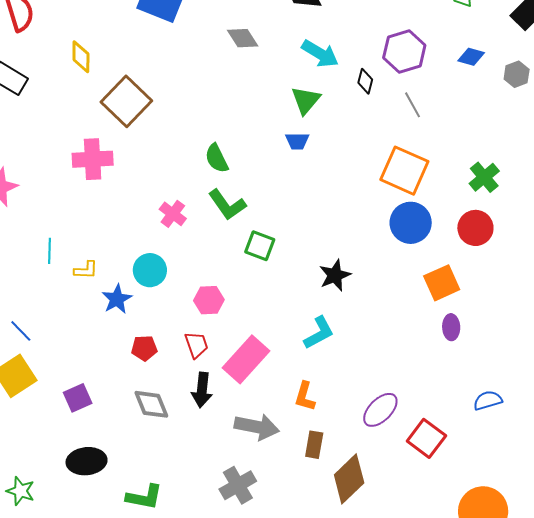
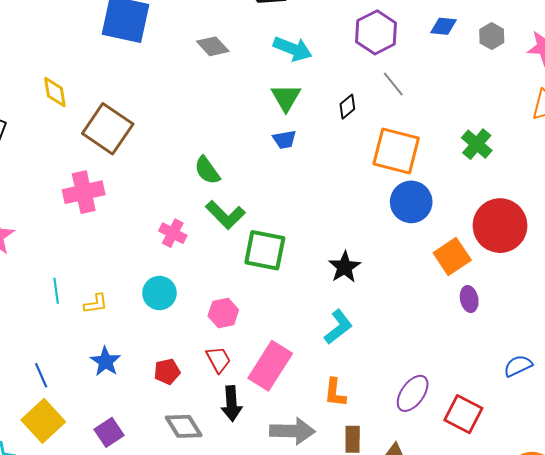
black diamond: (365, 81) -> (347, 107), moved, turned 45
red circle: (475, 228) -> (500, 226), moved, size x1.5
green square: (260, 246) -> (265, 250), size x1.4
blue star: (117, 299) -> (106, 361), moved
blue line: (21, 331) -> (41, 375), turned 30

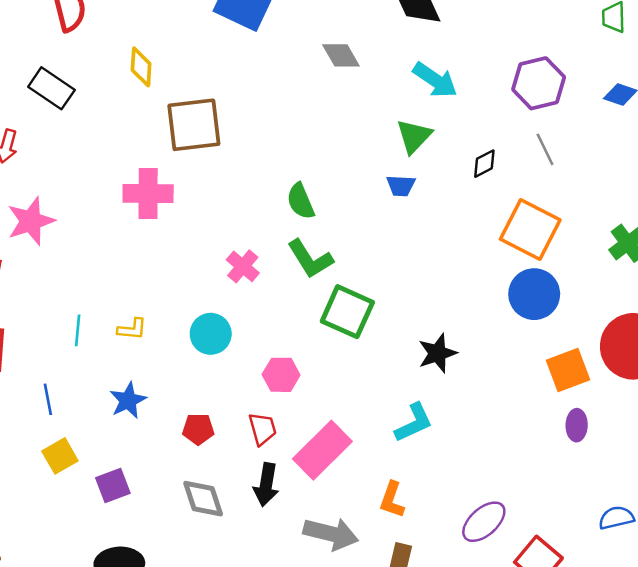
brown square: (108, 129) -> (194, 125), turned 36
cyan line: (56, 291) -> (78, 330), moved
yellow square: (43, 421) -> (60, 456), moved, size x0.7

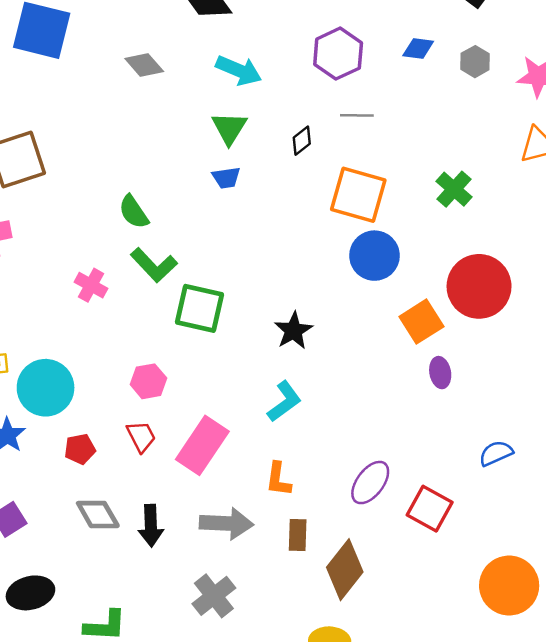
gray line: (545, 149) -> (357, 115), turned -52
cyan circle: (211, 334) -> (46, 388), moved, size x1.4
black arrow: (266, 485) -> (151, 526), moved

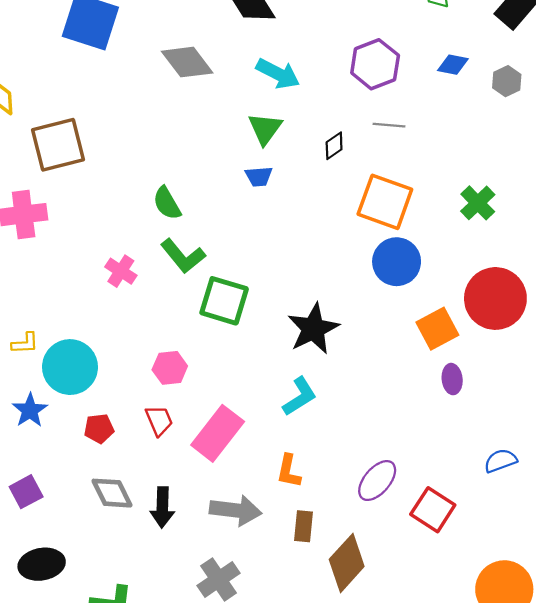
gray diamond: (144, 65) -> (187, 62), size x1.4
black star: (293, 331) -> (313, 329), size x1.4

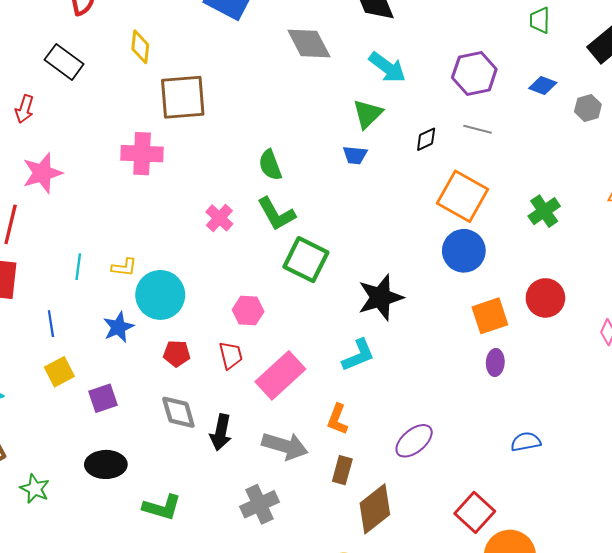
red circle: (495, 298) -> (545, 298), size x0.7
red square: (433, 510) -> (475, 512), moved

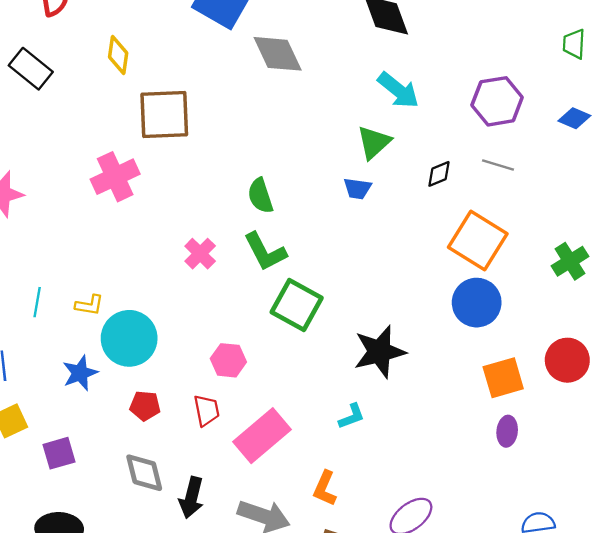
gray diamond: (309, 44) -> (278, 54), moved
pink cross: (142, 154) -> (115, 177), turned -30
cyan L-shape: (358, 355) -> (352, 416), size x0.7

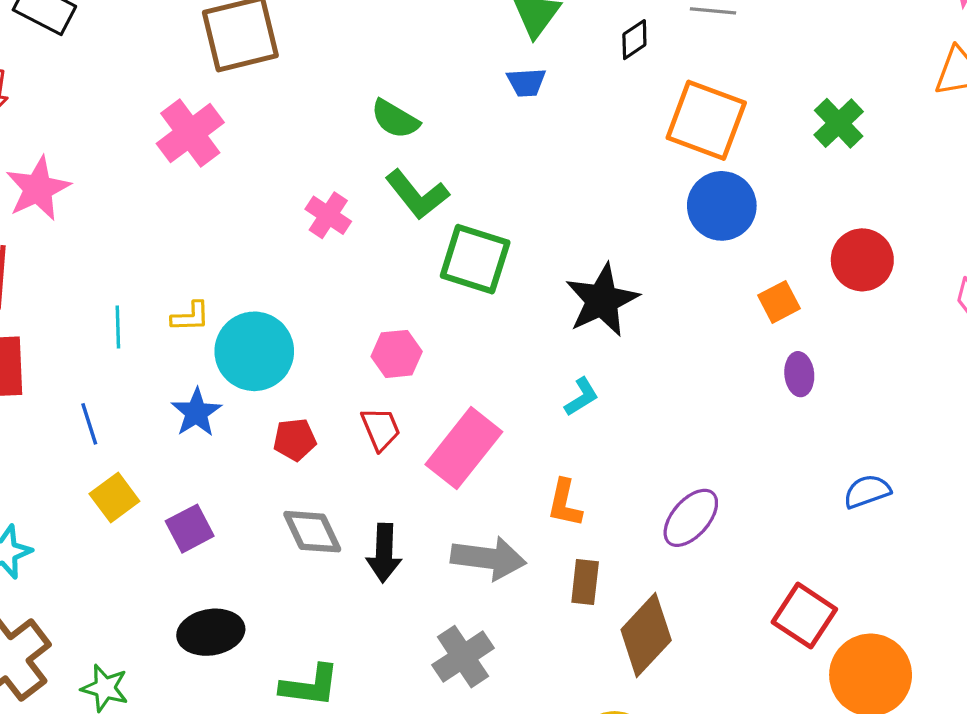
green semicircle: (260, 196) -> (395, 119), turned -30
orange square: (503, 378) -> (779, 302), size x0.7

